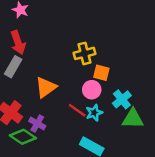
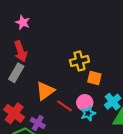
pink circle: (92, 90) -> (85, 103), moved
red line: (77, 110) -> (64, 106), moved

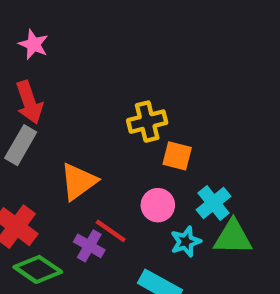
red line: (64, 106) -> (111, 231), moved
cyan star: (88, 113) -> (186, 242), moved
purple cross: (38, 123) -> (89, 246), moved

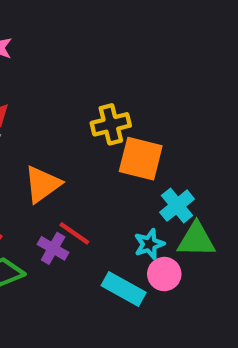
orange square: (177, 156) -> (141, 159), size x1.5
pink circle: (158, 205) -> (164, 274), moved

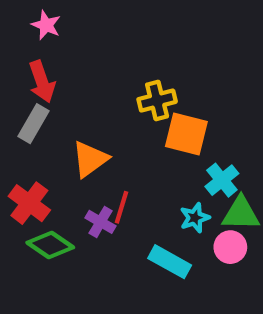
red line: (74, 233) -> (121, 207), turned 72
pink circle: (164, 274) -> (230, 247), moved

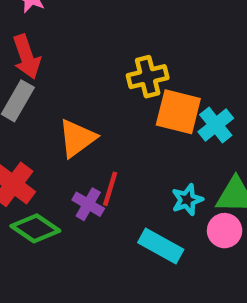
cyan cross: (222, 180) -> (216, 125), moved

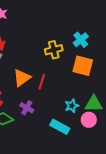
orange square: (178, 112) -> (83, 66), moved
cyan cross: (216, 125) -> (81, 40), moved
red line: (110, 189) -> (42, 82), moved

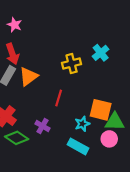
orange square: (83, 66) -> (101, 110), moved
orange triangle: (22, 78) -> (28, 76), moved
cyan star: (72, 106) -> (82, 124), moved

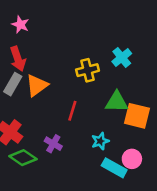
orange square: (101, 110) -> (137, 116), moved
green triangle: (115, 122) -> (117, 102), moved
cyan rectangle: (78, 146) -> (114, 168), moved

